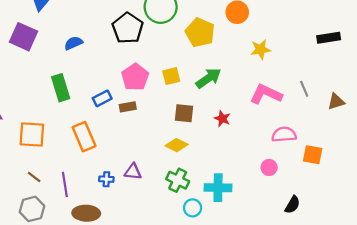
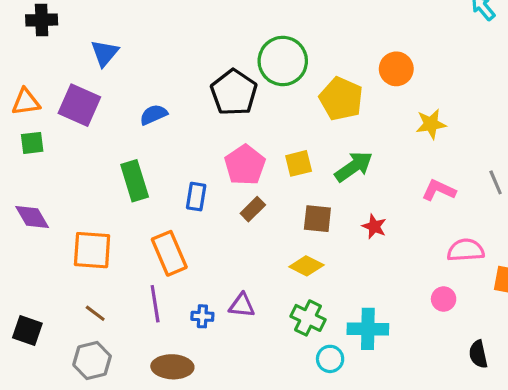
pink L-shape: (266, 94) -> (439, 190), size x0.7
blue rectangle: (102, 98) -> (196, 197), turned -54
brown rectangle: (128, 107) -> (253, 209), moved, turned -35
purple line: (65, 184) -> (155, 304), moved
black semicircle: (292, 205) -> (478, 354), turned 138

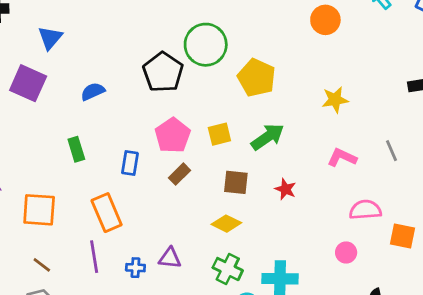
orange circle: (396, 69) -> (325, 20), moved
green rectangle: (135, 181) -> (76, 149), size x0.7

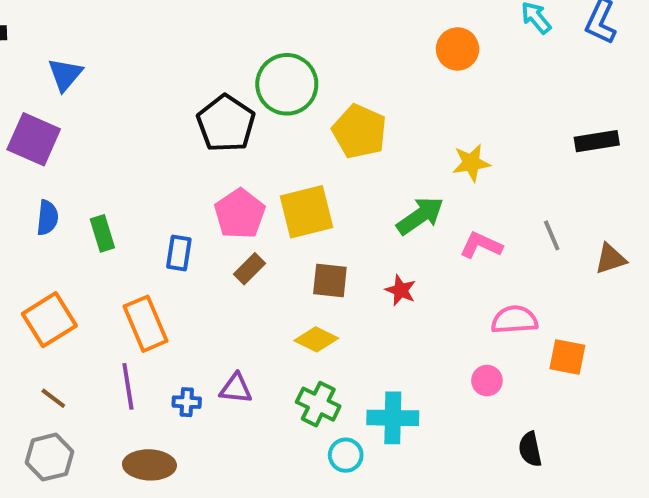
blue semicircle: (93, 91) -> (47, 218), moved, turned 120
yellow square: (219, 134) -> (306, 212), size x1.6
green arrow: (268, 137) -> (420, 216), moved
orange square: (39, 210) -> (49, 320), turned -36

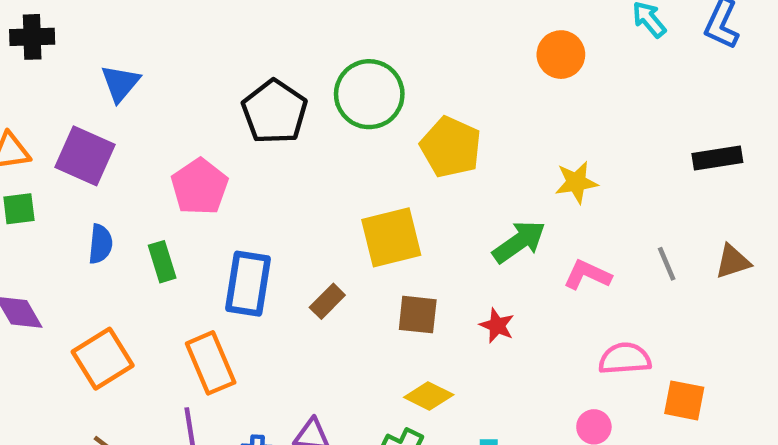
black pentagon: (226, 124) -> (274, 112), moved
pink pentagon: (240, 214) -> (200, 187), moved
blue rectangle: (179, 253) -> (248, 284), size x1.6
brown triangle: (611, 259) -> (733, 262), moved
yellow diamond: (316, 339) -> (429, 396), moved

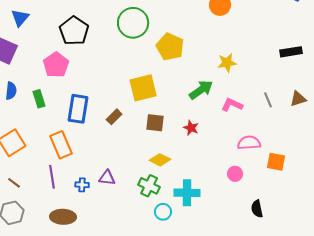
black pentagon: (274, 112) -> (74, 31), moved

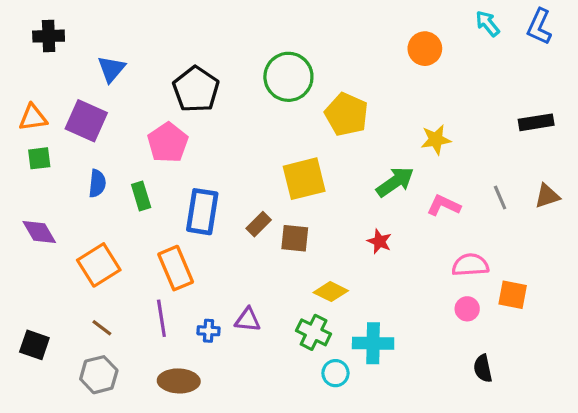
brown square: (155, 123) -> (295, 238), moved
pink circle: (235, 174) -> (467, 309), moved

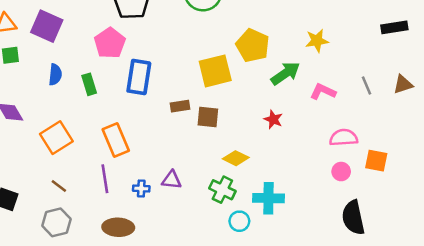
yellow pentagon: (346, 114) -> (253, 46), moved
blue rectangle: (202, 212) -> (139, 77), moved
brown rectangle: (259, 224) -> (180, 106), turned 36
black semicircle: (483, 368) -> (353, 218), size x1.6

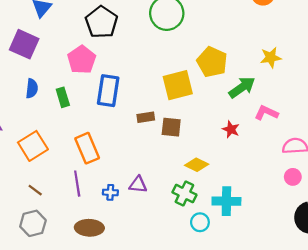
pink L-shape: (323, 92) -> (266, 113), moved

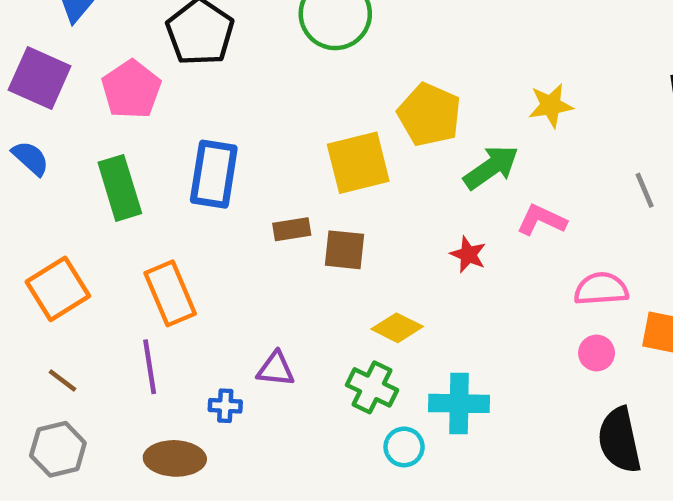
pink pentagon: (82, 60) -> (131, 89), moved
blue semicircle: (32, 88) -> (30, 158), moved, turned -54
green rectangle: (63, 97) -> (120, 188), size x1.5
blue cross: (110, 192) -> (225, 406), moved

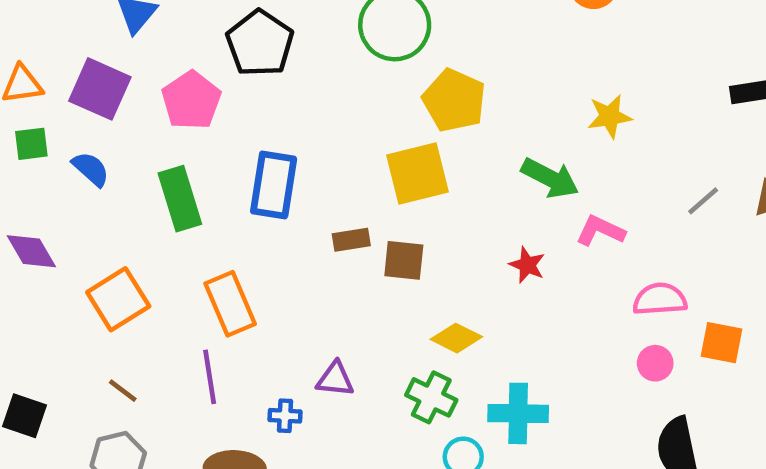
yellow pentagon: (429, 115) -> (454, 100), moved
green arrow: (491, 167) -> (550, 178), turned 62
gray line: (645, 190) -> (703, 201), turned 72

